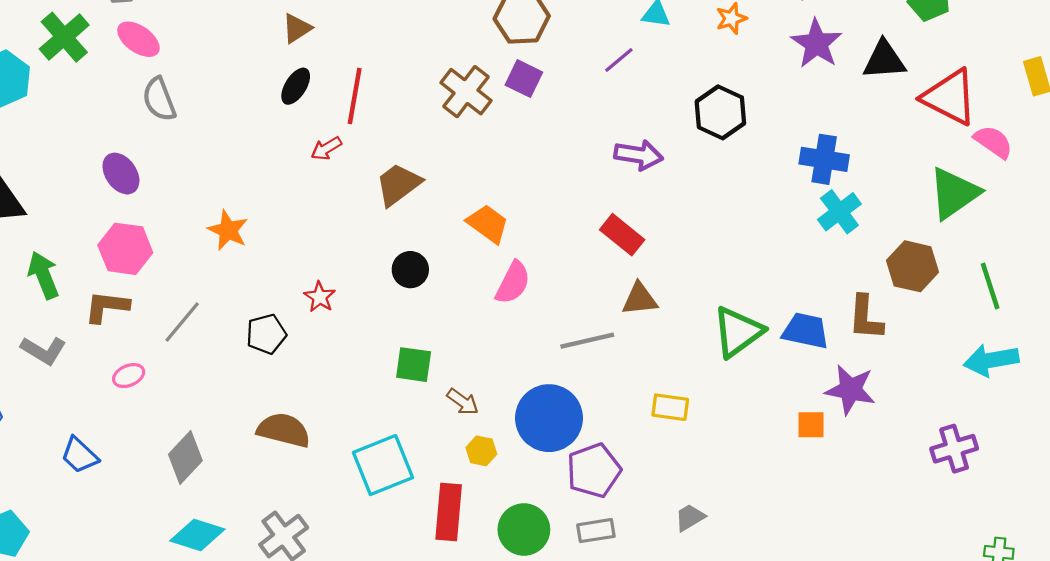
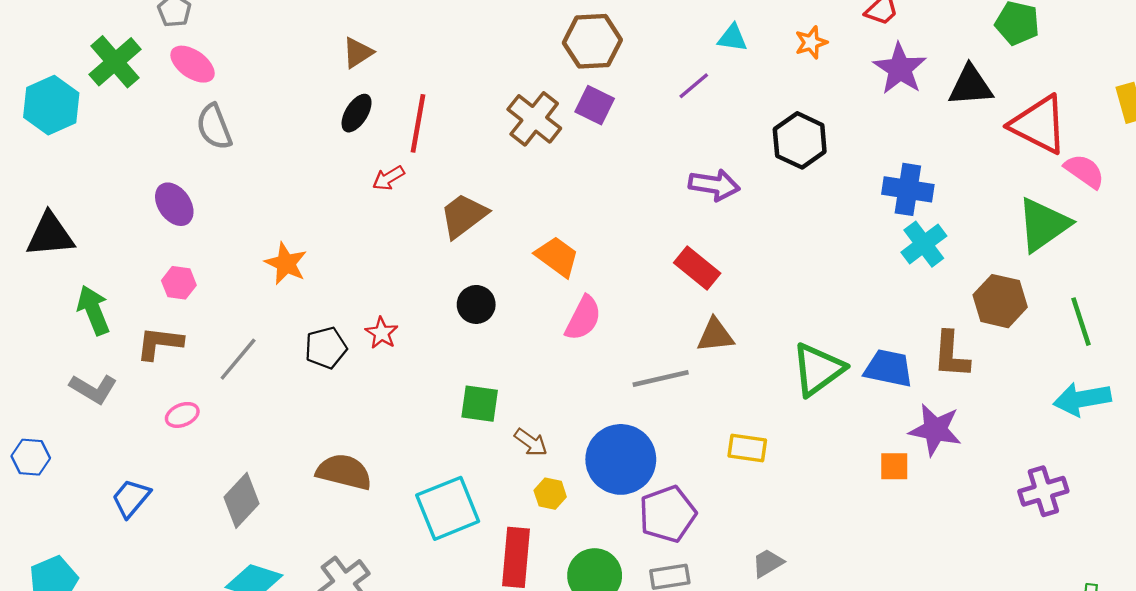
pink hexagon: (125, 249) -> (179, 283), size x0.6
black pentagon: (266, 334) -> (326, 348), moved
blue trapezoid: (79, 455) -> (131, 498), turned 87

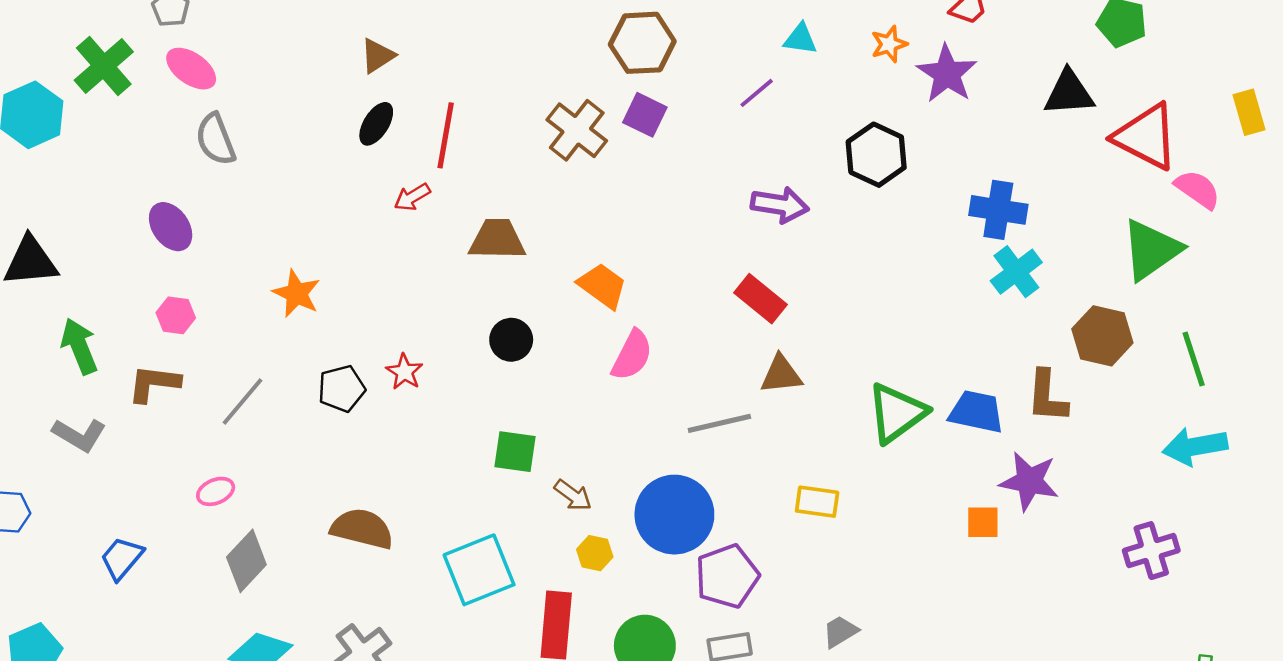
purple star: (900, 69) -> (947, 74), moved
brown trapezoid: (464, 216) -> (497, 239), turned 38
pink ellipse: (182, 415) -> (216, 491), moved

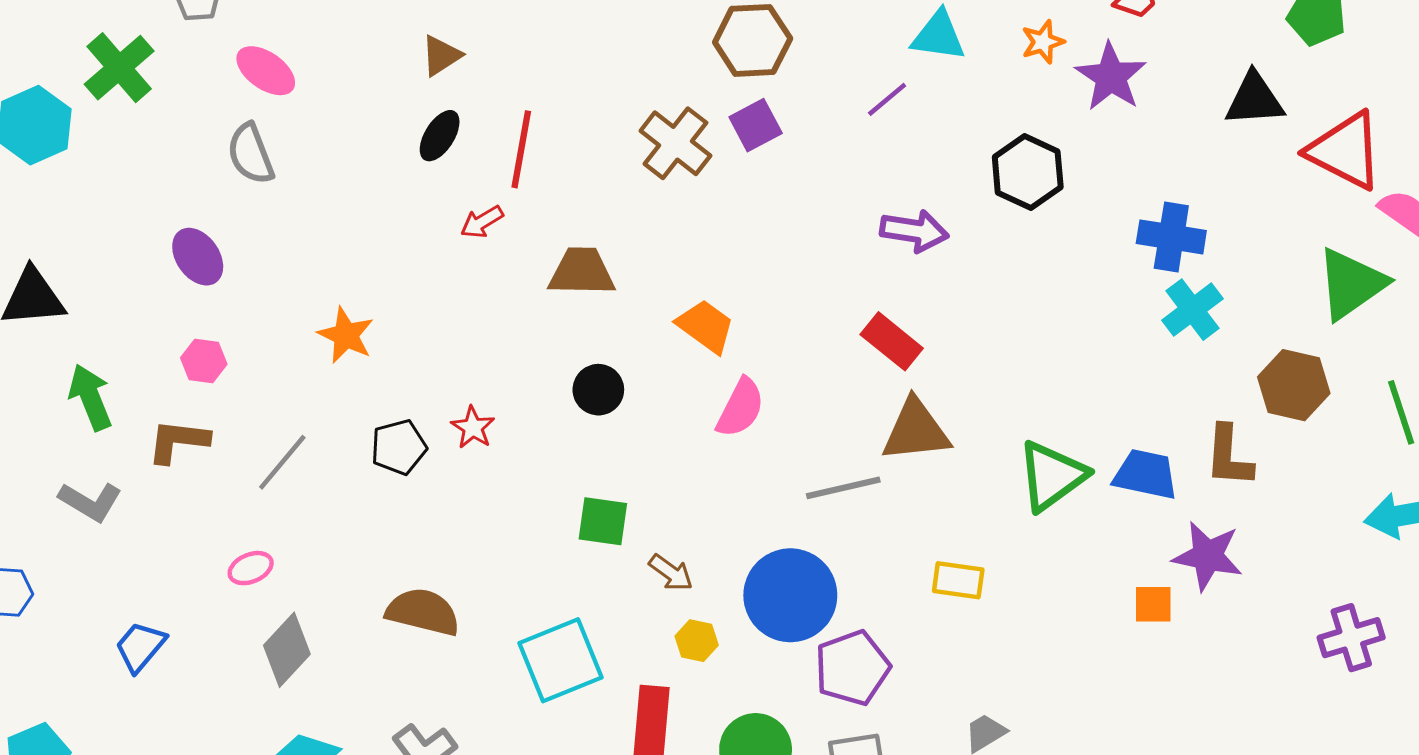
cyan triangle: (800, 39) -> (938, 36), size x1.4
pink ellipse: (191, 69) -> (266, 71), moved
purple square: (645, 115) -> (756, 125), turned 36
brown triangle: (781, 374) -> (916, 430), size x1.4

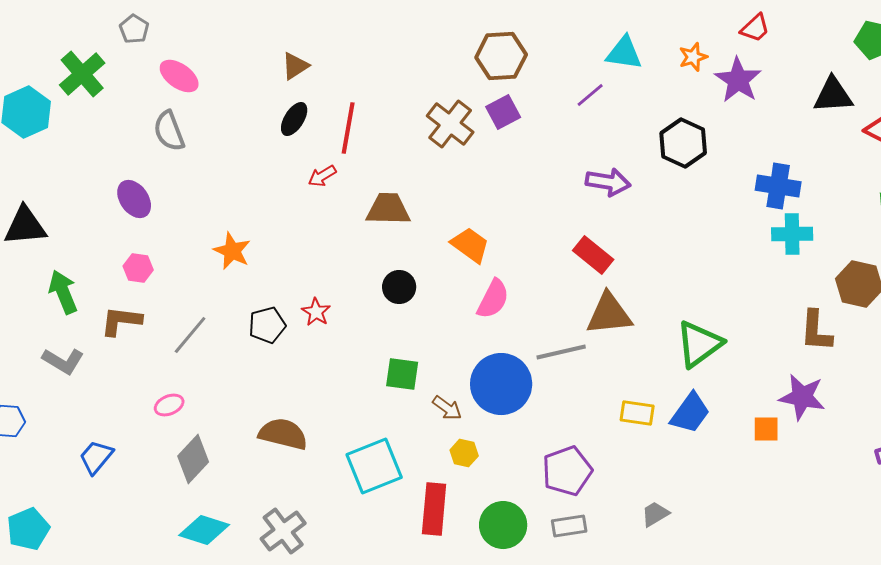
cyan cross: (1192, 310) -> (792, 234), turned 36
blue trapezoid: (1146, 474) -> (690, 413), moved, turned 114
blue circle: (790, 595) -> (501, 384), moved

